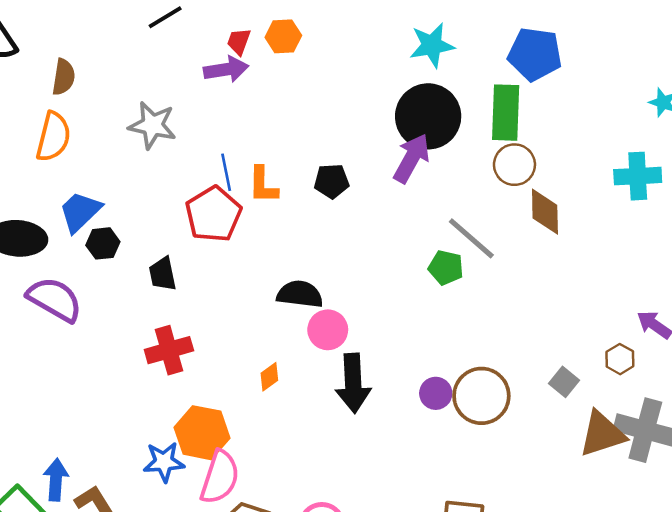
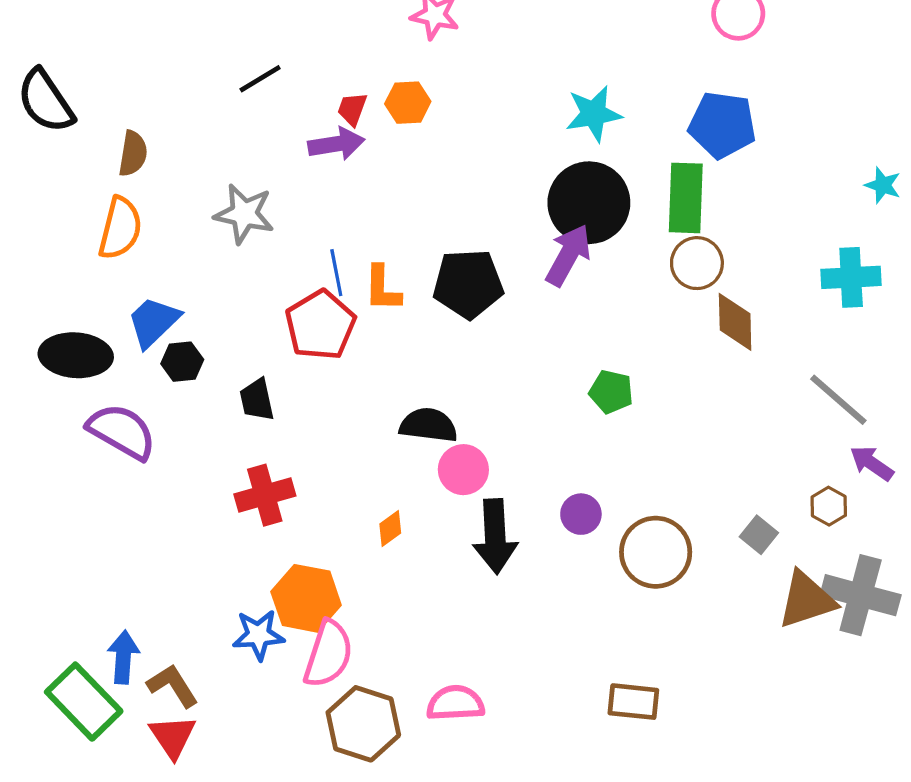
black pentagon: (332, 181) -> (468, 284), size x1.6
gray line: (471, 238) -> (838, 400), moved
purple circle: (436, 393) -> (581, 514), moved

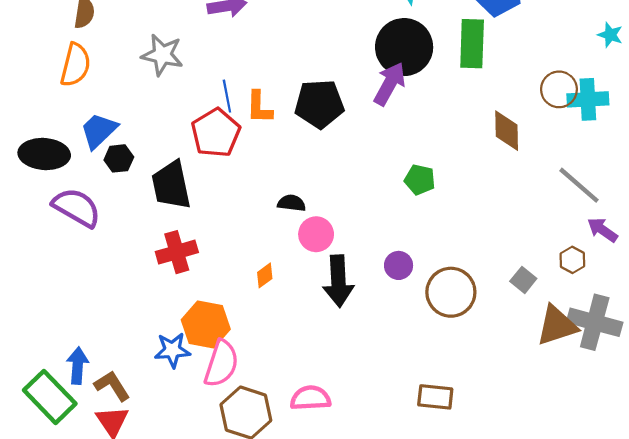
brown circle: (697, 263) -> (559, 89), moved
black trapezoid: (257, 400) -> (171, 185), size x1.6
black semicircle: (428, 425) -> (292, 203), size x0.7

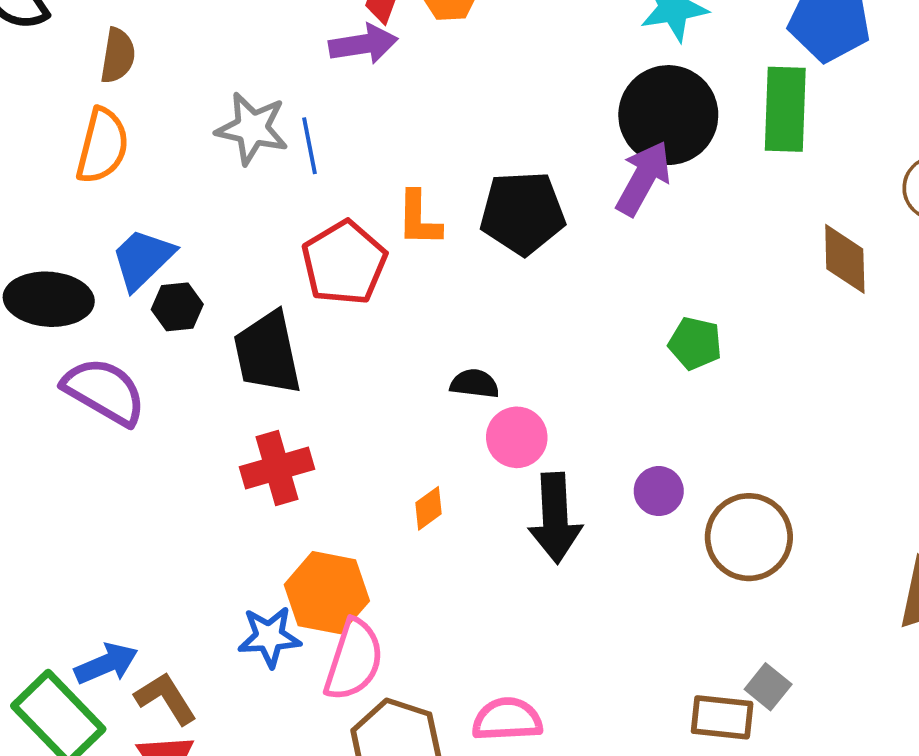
blue line: (227, 96) -> (310, 146), moved
gray square: (523, 280) -> (768, 687), moved
blue arrow: (78, 366) -> (106, 664), turned 63

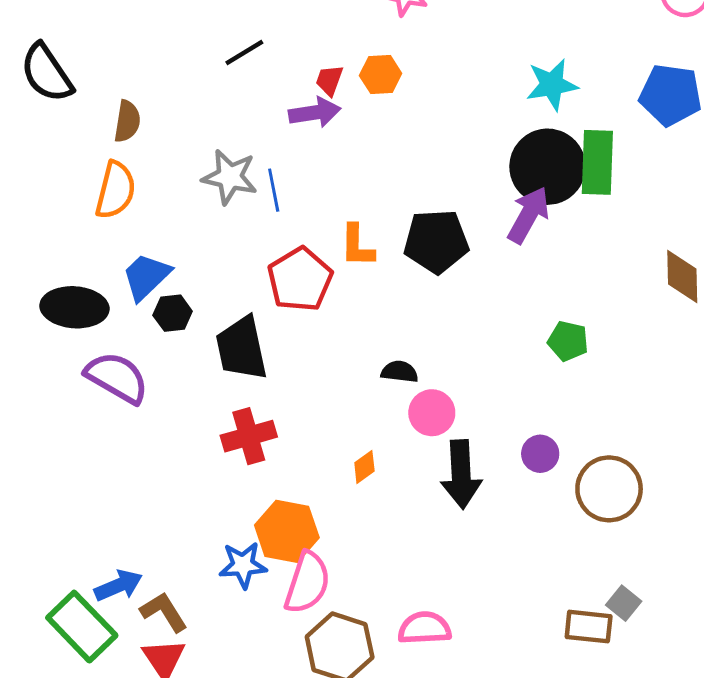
green rectangle: (785, 109) -> (597, 162), moved

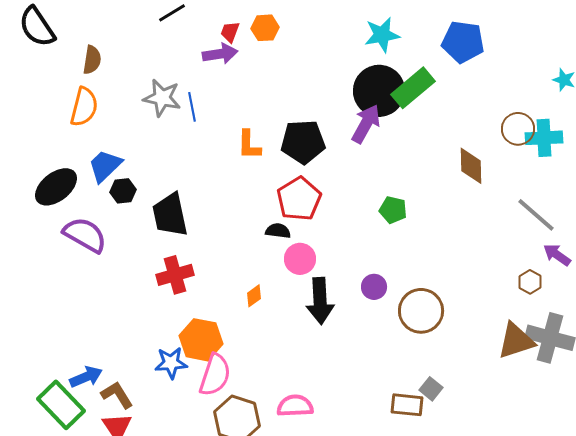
green rectangle: (597, 162) -> (413, 88), turned 48
red pentagon: (300, 279) -> (299, 199), moved
black ellipse: (74, 307) -> (56, 187), turned -42

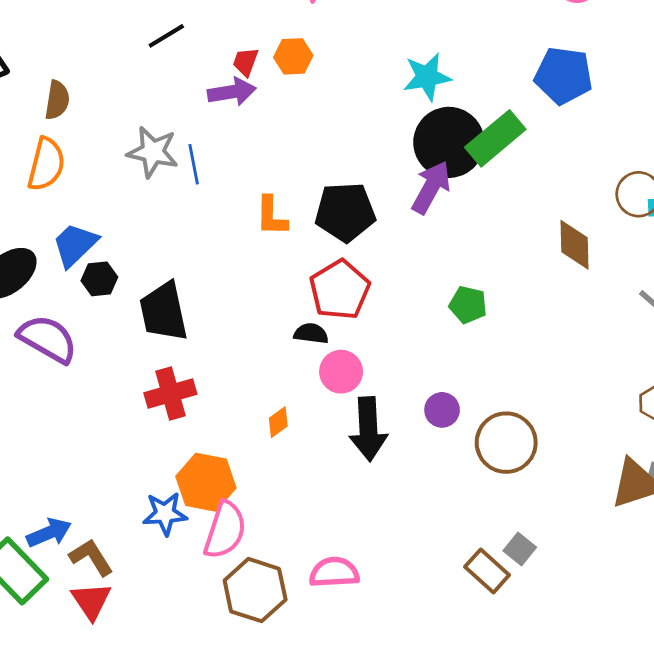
cyan star: (382, 35) -> (427, 77), moved
brown rectangle: (407, 405) -> (487, 571), turned 36

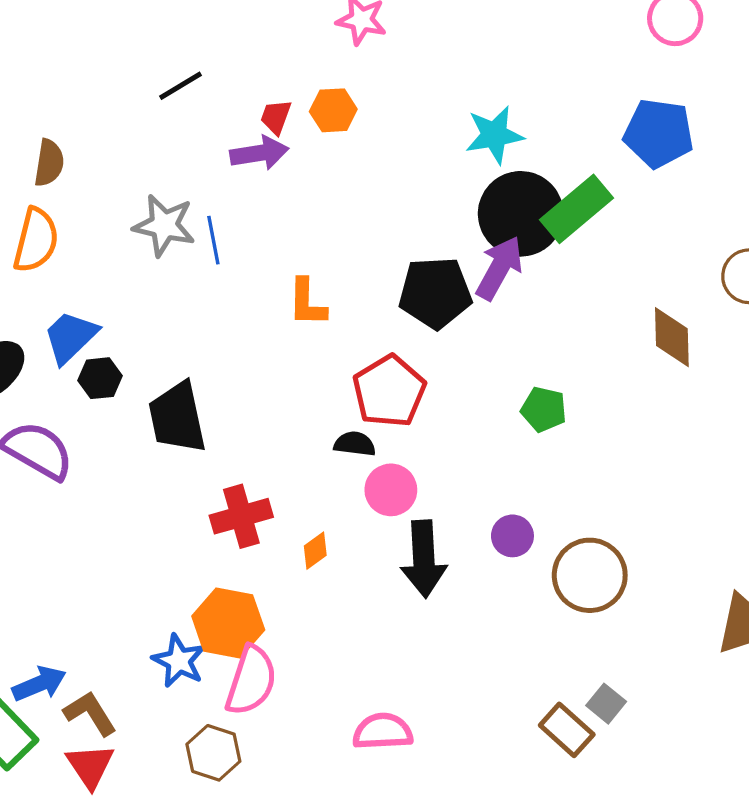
black pentagon: (345, 212) -> (435, 293), moved
red cross: (170, 394) -> (241, 516), moved
blue star: (165, 514) -> (179, 661), turned 30
brown hexagon: (255, 590) -> (213, 753), moved, size x0.7

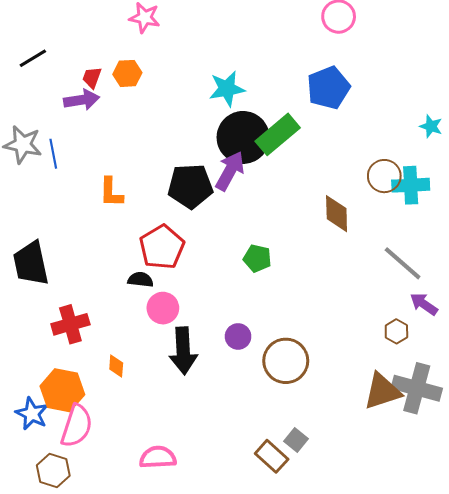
blue pentagon: (659, 133) -> (328, 88), turned -30
orange diamond: (315, 551) -> (116, 366), moved, turned -50

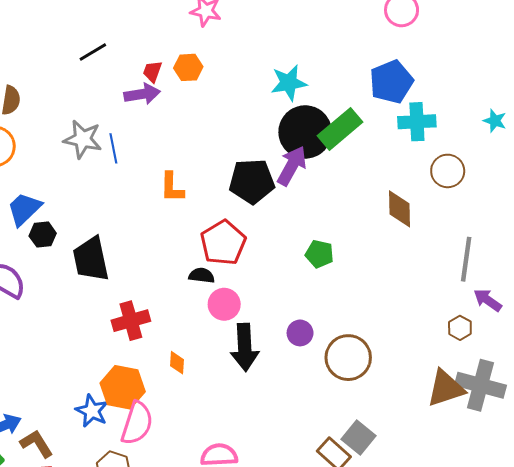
cyan cross: (411, 185) -> (417, 122), moved
gray line: (403, 263) -> (466, 259), turned 57
gray square: (296, 440) -> (358, 438), size x1.4

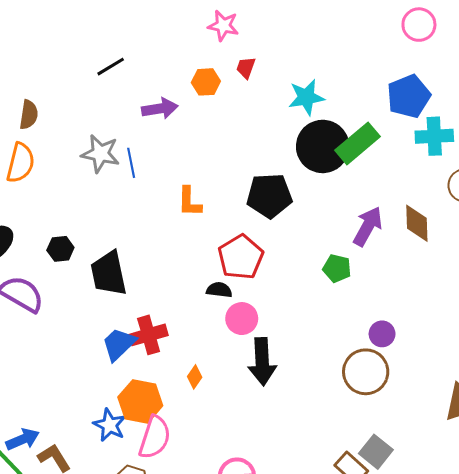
red trapezoid: (152, 72) -> (246, 68), moved
purple arrow: (292, 166) -> (368, 226), moved
blue trapezoid: (24, 209) -> (119, 344), moved
purple circle: (300, 333) -> (382, 334), moved
orange diamond: (177, 363) -> (195, 377), turned 30

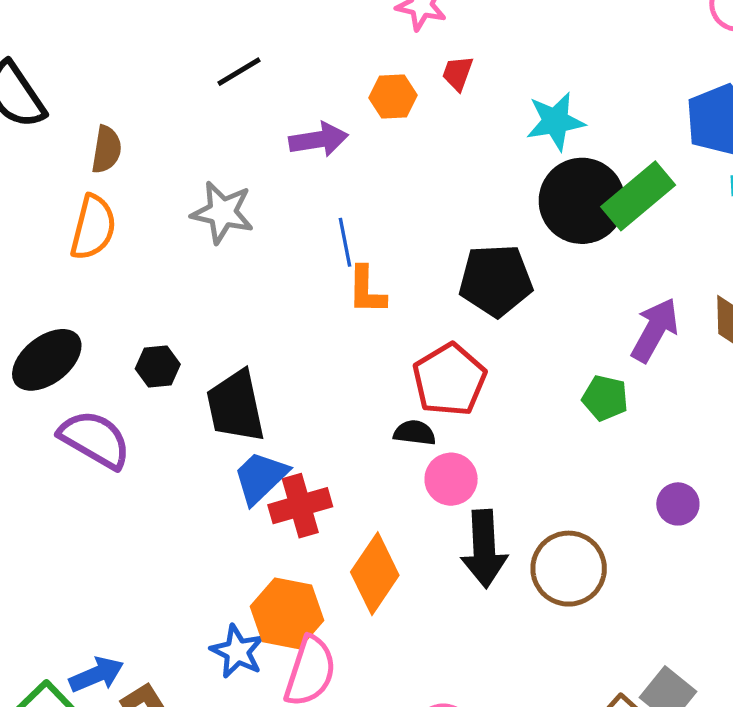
blue line: (131, 163) -> (345, 242), moved
blue trapezoid: (119, 344) -> (260, 477), moved
brown circle: (366, 372) -> (569, 569), moved
orange diamond: (195, 377) -> (375, 574), size x2.0

